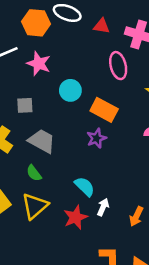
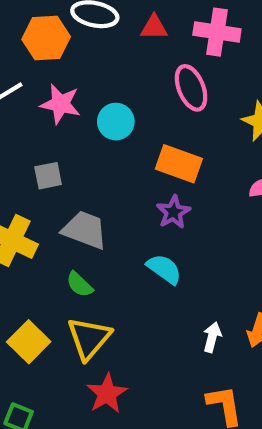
cyan circle: (70, 90) -> (116, 122), moved
cyan semicircle: (85, 187) -> (164, 269), moved
white arrow: (103, 207) -> (212, 337), moved
red star: (76, 217) -> (107, 394), moved

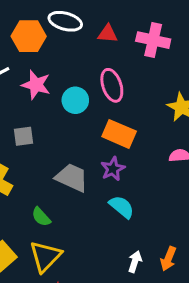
pink ellipse: (191, 88) -> (112, 85), moved
gray trapezoid: (85, 230) -> (72, 178), moved
cyan semicircle: (164, 269) -> (122, 207), moved

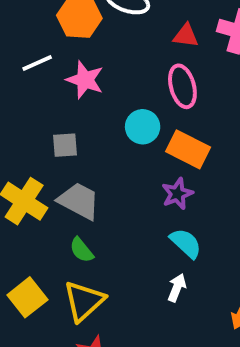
red triangle: (108, 34) -> (186, 36), moved
cyan circle: (75, 100) -> (143, 127), moved
gray trapezoid: (72, 178) -> (79, 201), moved
white arrow: (135, 262) -> (177, 288), moved

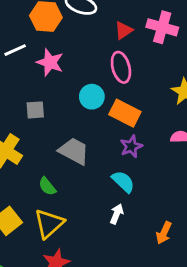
red triangle: (186, 36) -> (123, 30), turned -42
purple star: (177, 194) -> (131, 146), moved
gray trapezoid: (79, 201) -> (74, 151), moved

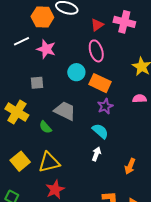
green semicircle: (47, 186) -> (45, 127), moved
yellow triangle: (49, 224) -> (49, 162), turned 30

